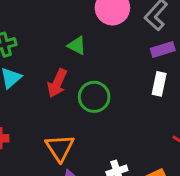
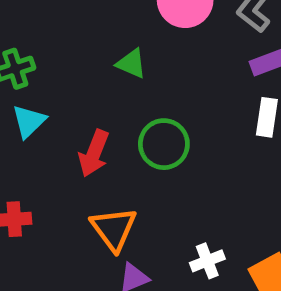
red arrow: (57, 83) -> (94, 153), moved

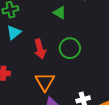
red arrow: (94, 153) -> (40, 49), turned -42

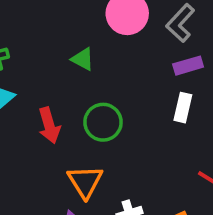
orange triangle: (45, 82) -> (85, 182), moved

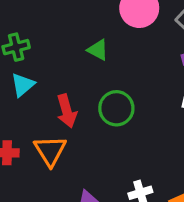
orange triangle: (85, 182) -> (50, 151), moved

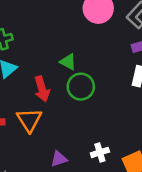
green triangle: (98, 50) -> (68, 62), moved

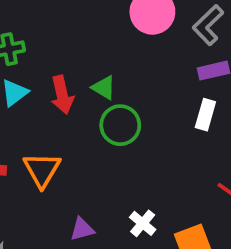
red arrow: (42, 89) -> (62, 95), moved
white cross: (100, 152) -> (143, 223), turned -36

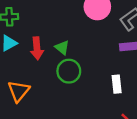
white rectangle: (205, 115) -> (117, 84), moved, turned -30

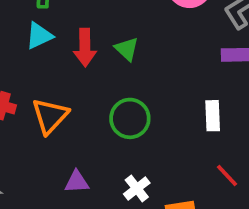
green circle: (69, 71) -> (130, 118), moved

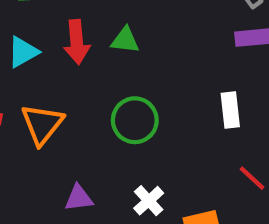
cyan triangle: (39, 36) -> (23, 52), moved
green triangle: (127, 49) -> (125, 40), turned -32

